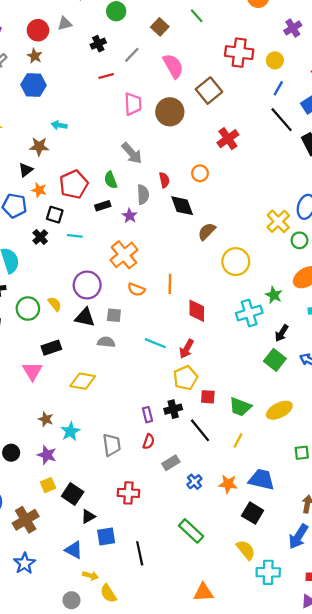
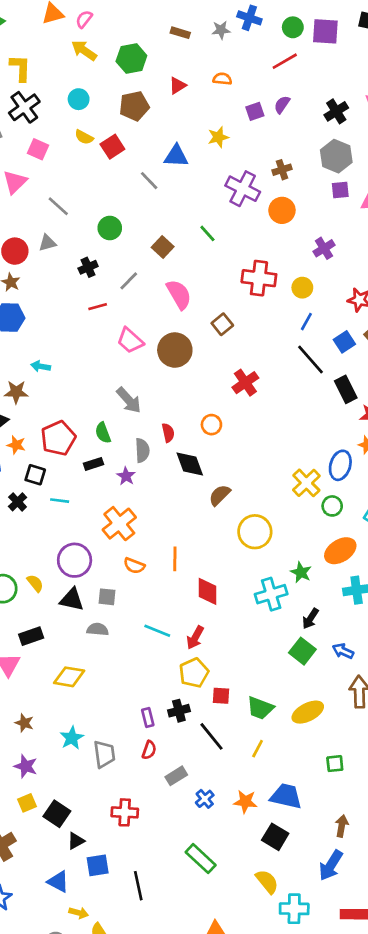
brown square: (209, 91) -> (222, 324), size x0.7
pink trapezoid: (133, 104) -> (130, 341), turned 135
cyan star: (70, 431) -> (72, 738), moved

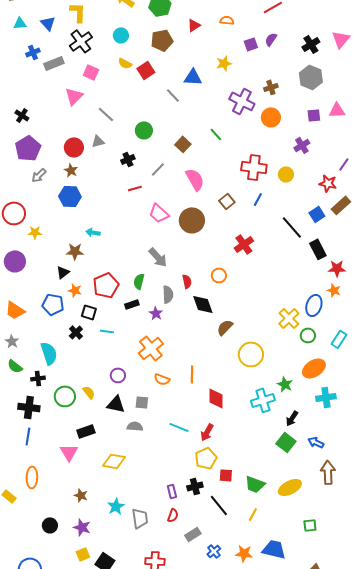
purple square: (340, 190) -> (314, 115), moved
blue line: (306, 322) -> (258, 199), moved
green semicircle: (103, 433) -> (139, 281), turned 35
purple circle: (75, 560) -> (118, 375), size x0.6

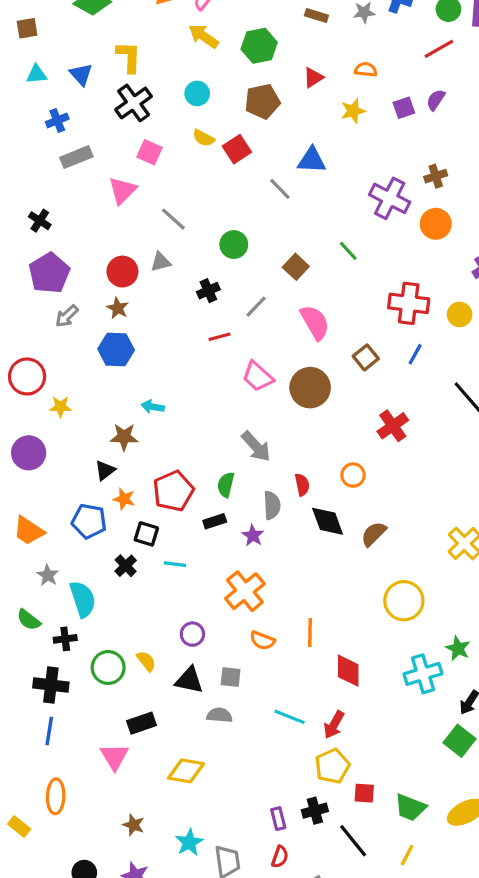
gray rectangle: (54, 63) -> (76, 157), moved
yellow star: (224, 63) -> (353, 111), moved
brown semicircle: (225, 327) -> (374, 534), moved
gray star: (12, 341) -> (48, 575), moved

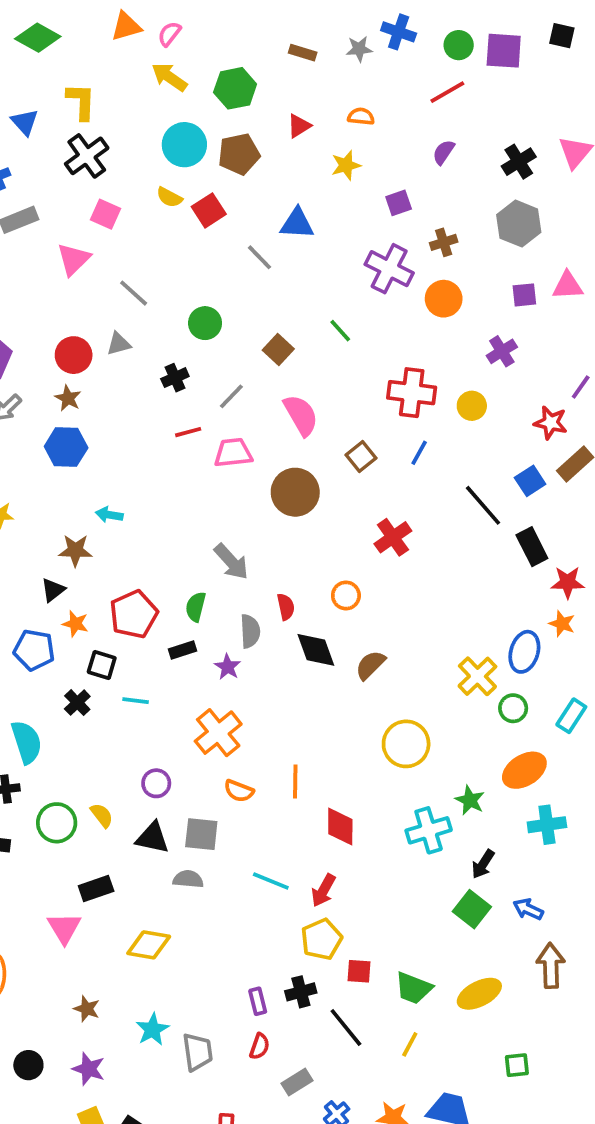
cyan circle: (197, 93) -> (184, 145), moved, size x1.5
purple square: (404, 108) -> (399, 203), moved
pink trapezoid: (258, 376) -> (233, 453), moved, turned 132
gray square: (231, 677) -> (201, 834), size x1.4

